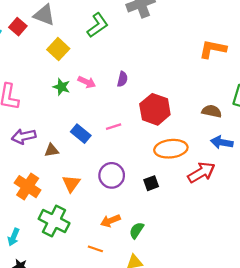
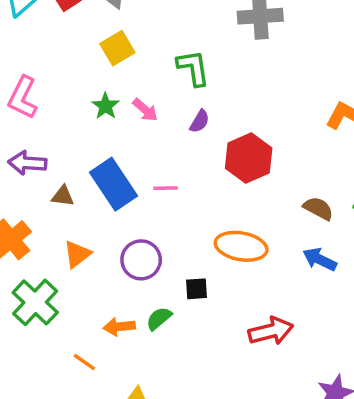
green L-shape: (98, 25) -> (193, 68), moved, turned -80
red hexagon: (155, 109) -> (249, 158), moved
blue rectangle: (81, 134) -> (114, 184), size x1.6
red arrow: (201, 172) -> (271, 331), moved
green semicircle: (137, 230) -> (159, 318), moved

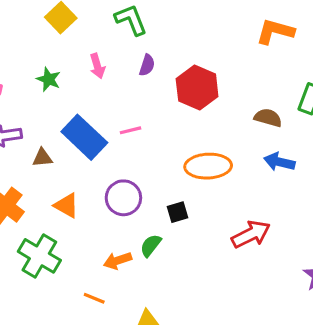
green star: (106, 106) -> (49, 79), moved
pink arrow: (145, 110) -> (97, 66), turned 45
orange triangle: (77, 254) -> (66, 206), turned -40

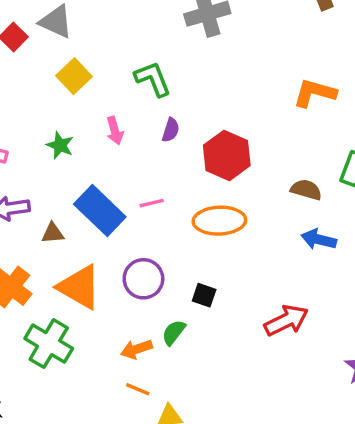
orange ellipse: (208, 166) -> (219, 221), moved
orange triangle: (66, 206) -> (79, 287), size x1.6
black square: (178, 212) -> (204, 295), turned 35
orange line: (94, 298) -> (138, 389), moved

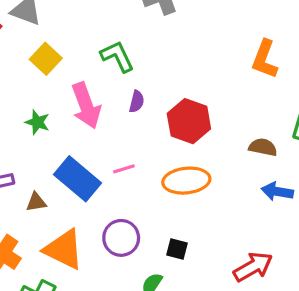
orange L-shape: (315, 93) -> (265, 59), turned -81
pink arrow: (115, 131) -> (86, 106), size x1.8

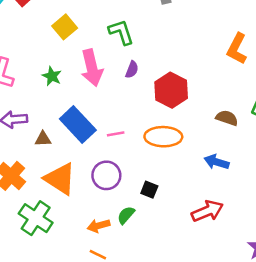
pink line: (124, 169) -> (116, 134), moved
blue arrow: (277, 191) -> (216, 162), moved

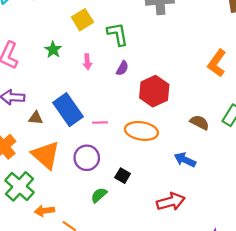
yellow square: (65, 27) -> (82, 20), moved
pink arrow: (92, 68) -> (87, 62), size x0.5
green star: (52, 76) -> (53, 50), moved
orange arrow: (99, 226) -> (44, 211), moved

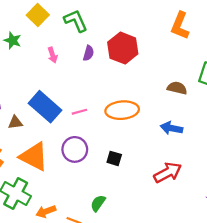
green star: (53, 50) -> (13, 40), moved
red hexagon: (154, 91) -> (123, 48), moved
green semicircle: (99, 195) -> (98, 203), moved

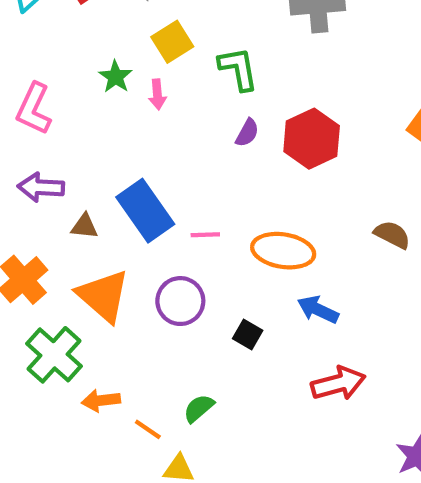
pink arrow: (53, 55) -> (157, 94), moved
blue arrow: (172, 128) -> (318, 310), moved

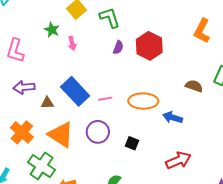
pink arrow: (157, 94) -> (72, 43), moved
blue arrow: (318, 310) -> (173, 117), moved

